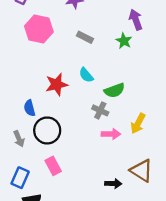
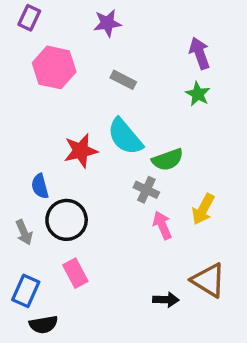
green star: (124, 41) -> (198, 94), moved
cyan semicircle: (86, 75) -> (125, 137), size x1.6
pink arrow: (111, 134) -> (162, 225), turned -114

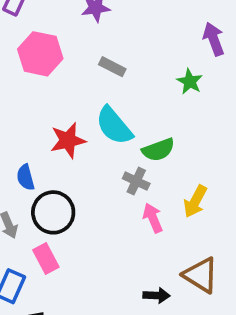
purple arrow: (200, 53) -> (214, 39), moved
pink rectangle: (75, 273) -> (46, 259), moved

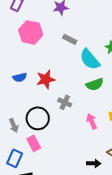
cyan semicircle: (114, 126) -> (90, 59), moved
blue semicircle: (26, 177) -> (20, 77), moved, turned -88
gray cross: (136, 181) -> (65, 102), moved

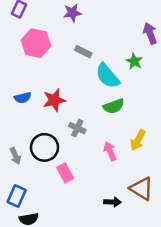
pink rectangle: (34, 143) -> (65, 173), moved

